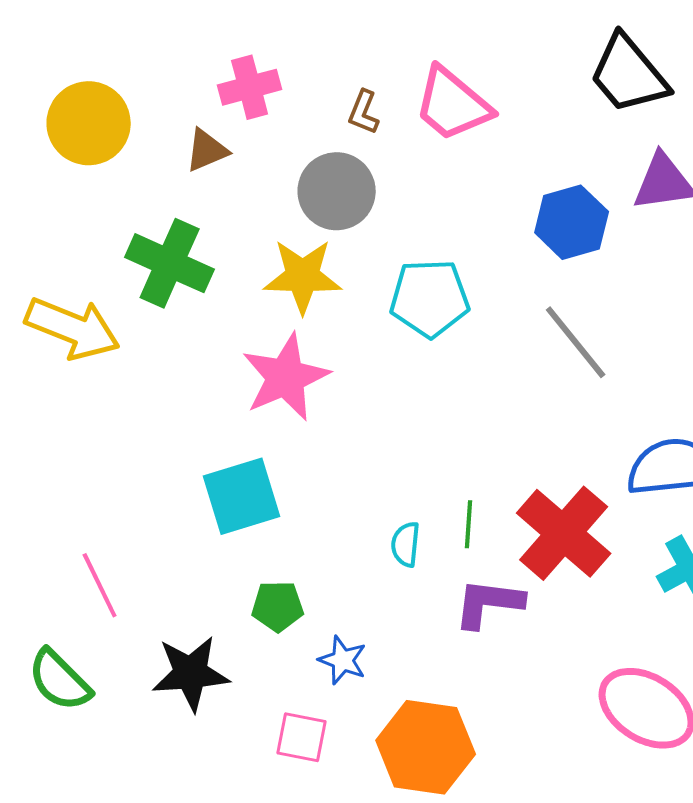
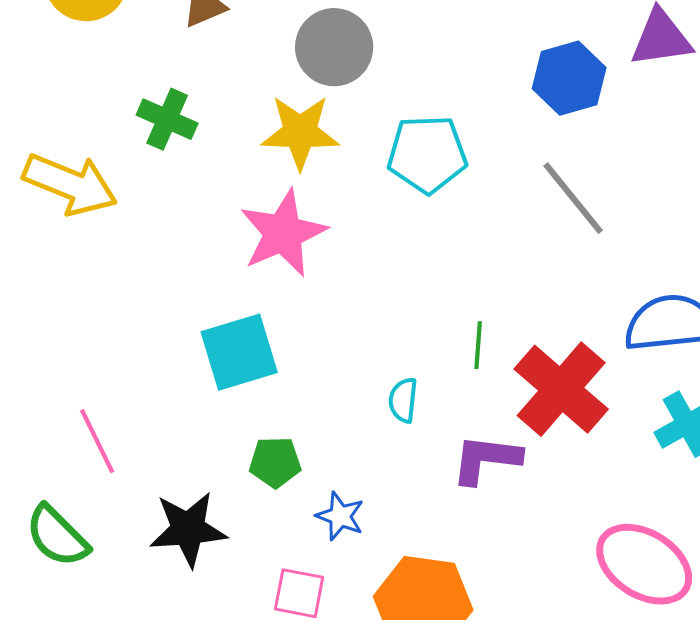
green cross: (170, 263) -> (167, 119), size x0.7
green line: (469, 524) -> (478, 345), moved

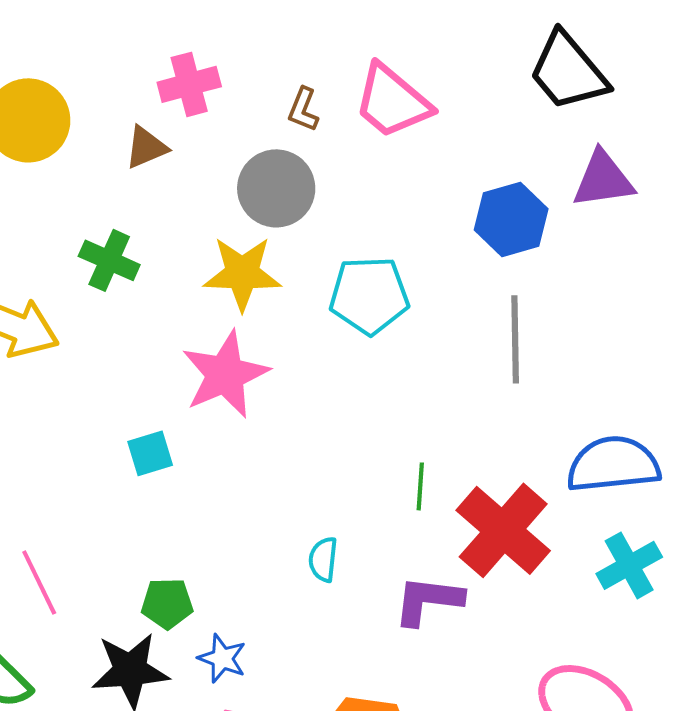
gray line: (573, 198) -> (515, 339), turned 38
cyan square: (239, 352) -> (150, 453), moved, size x0.6
cyan semicircle: (403, 400) -> (323, 559), moved
green pentagon: (275, 462) -> (167, 603), moved
blue star: (340, 516) -> (222, 658), moved

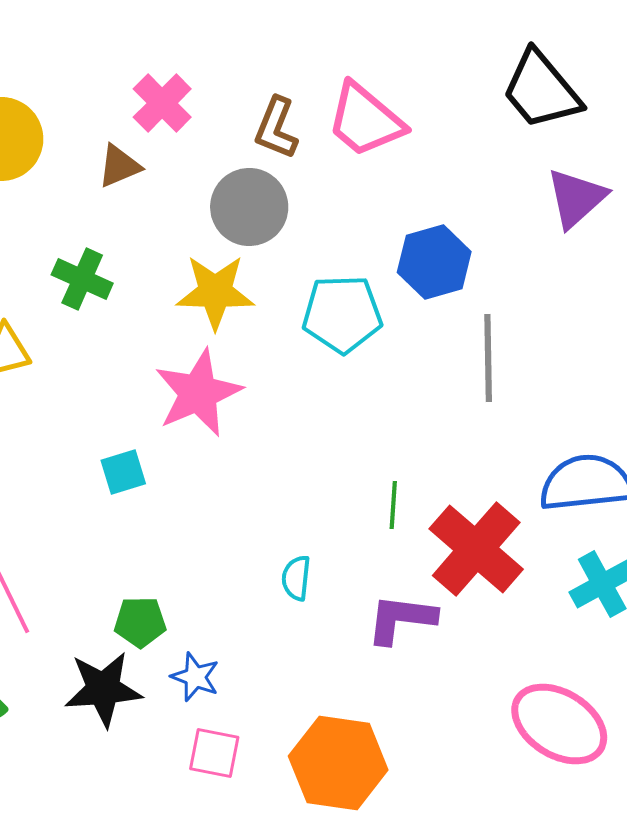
pink cross: (189, 84) -> (162, 103), turned -30
brown L-shape: (303, 109) -> (276, 128), size x1.4
purple triangle: (603, 179) -> (576, 198), turned -34
blue hexagon: (511, 219) -> (434, 262), moved

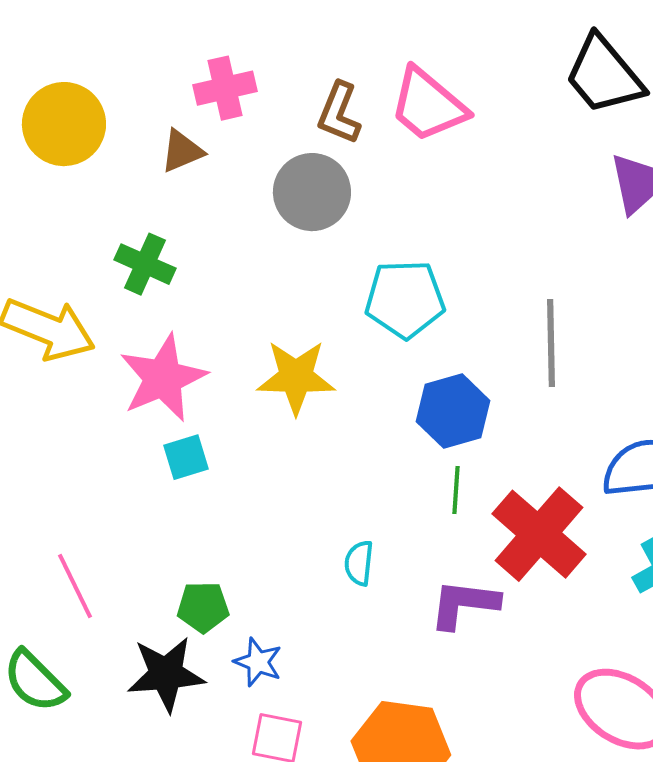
pink cross: (162, 103) -> (225, 88), turned 32
blue hexagon: (434, 262) -> (453, 411), moved
yellow star: (215, 292) -> (296, 377), moved
pink star: (198, 393) -> (163, 378), moved

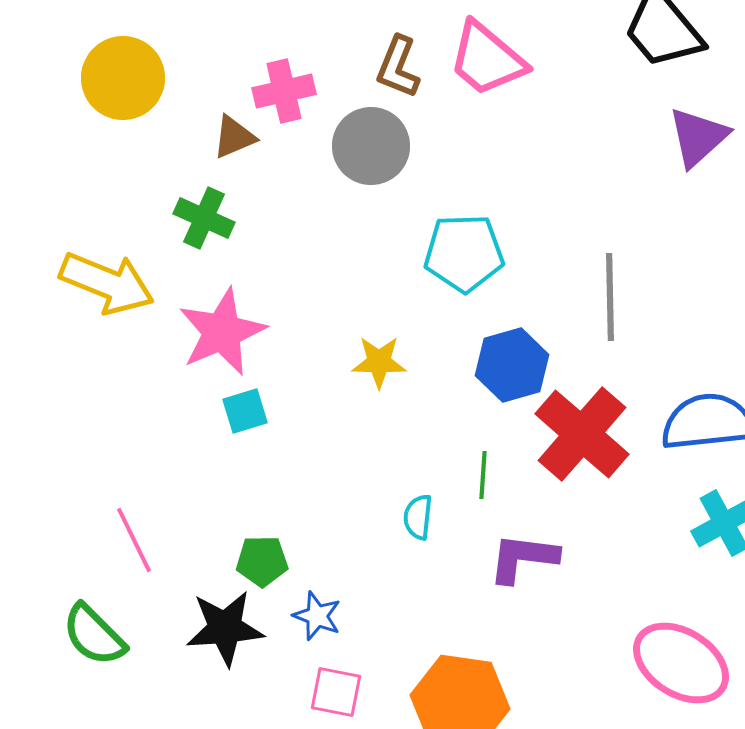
pink cross: (225, 88) -> (284, 91), moved
brown triangle: (182, 151) -> (234, 137), moved
yellow star: (296, 377) -> (379, 362), moved, size x0.7
green line: (456, 490) -> (483, 475), moved
red cross: (539, 534) -> (582, 434), moved

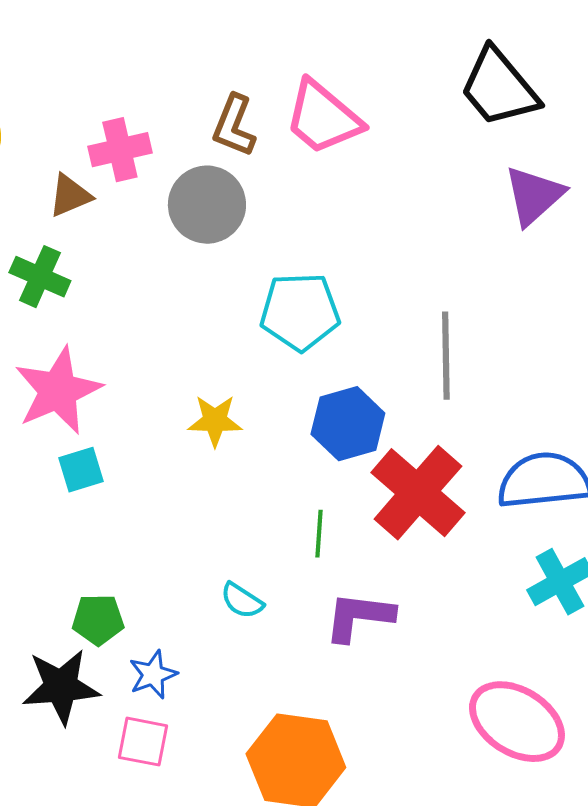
cyan semicircle: (418, 517) -> (242, 601), moved, turned -63
blue star: (317, 616) -> (153, 675), turned 30
pink square: (336, 692) -> (143, 742), moved

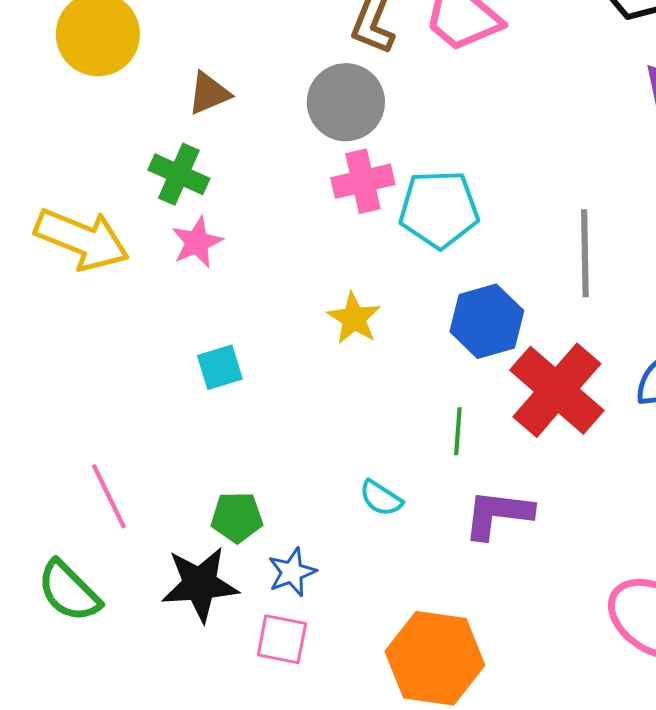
pink cross: (120, 150) -> (363, 181), moved
pink star: (58, 391) -> (197, 242), moved, size x0.6
yellow star: (215, 421) -> (354, 318), turned 30

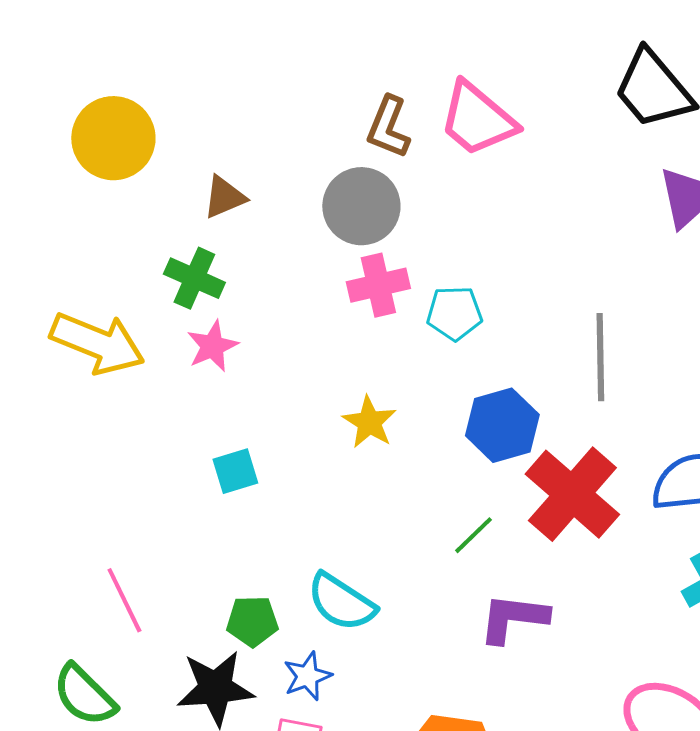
cyan pentagon: (439, 209) -> (454, 313), size x0.7
green line: (458, 431) -> (473, 535), turned 42
cyan semicircle: (381, 498) -> (341, 602), moved, size x1.6

